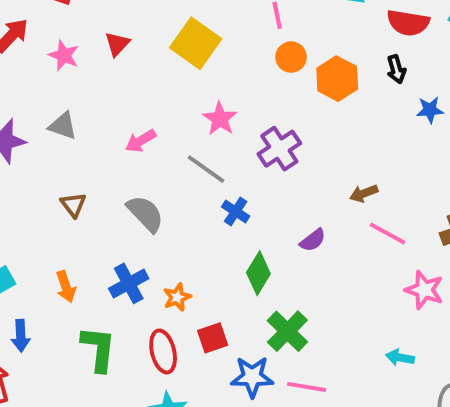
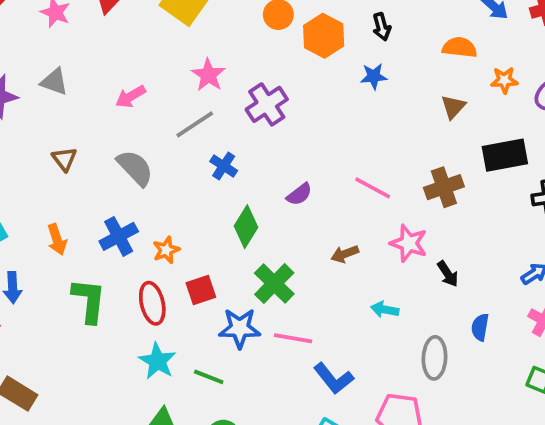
blue star: (430, 110) -> (374, 76), moved
gray line: (206, 169) -> (195, 124), turned -69
brown arrow: (364, 193) -> (345, 254), moved

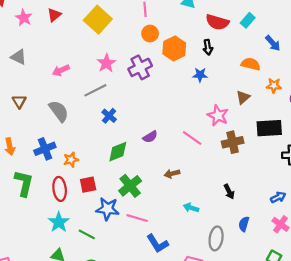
purple cross: (267, 104) -> (140, 67), moved
green diamond: (246, 227) -> (118, 152), turned 30
pink star: (409, 243) -> (218, 115), moved

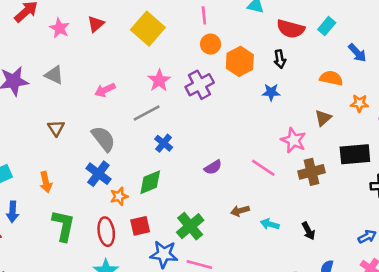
blue cross: (45, 149) -> (98, 174), moved, turned -30
green diamond: (118, 152) -> (150, 182), moved
cyan arrow: (191, 208) -> (270, 224), moved

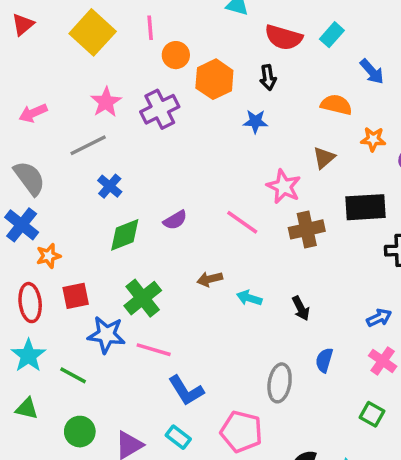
pink line: (204, 15) -> (150, 28), moved
green diamond: (150, 182) -> (125, 235), moved

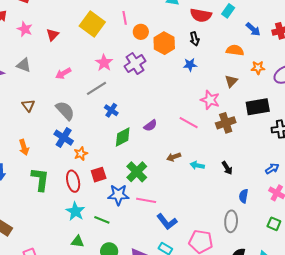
red triangle: (23, 24) -> (52, 35), moved
gray ellipse: (280, 383) -> (231, 221), moved

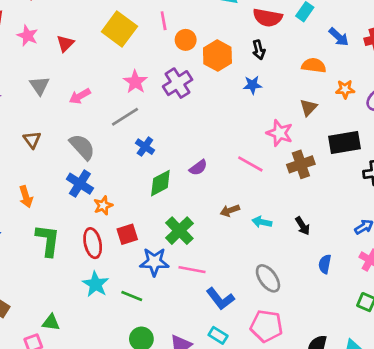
gray triangle: (24, 65) -> (39, 86), moved, turned 35
gray ellipse: (231, 221) -> (268, 278), moved, turned -40
green triangle: (78, 242) -> (51, 322), moved

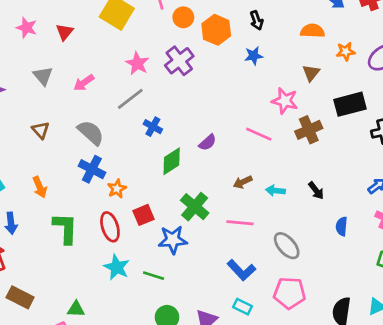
pink line: (192, 270) -> (240, 223), moved

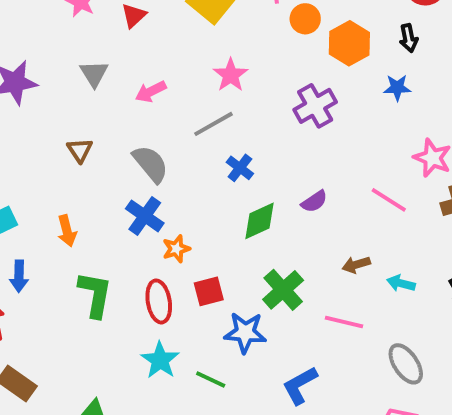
purple cross: (179, 61) -> (315, 106), moved
blue L-shape: (241, 270) -> (300, 385), moved, turned 96

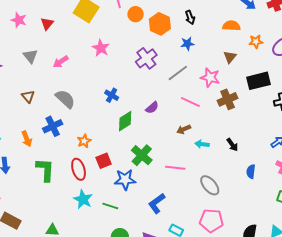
gray line: (214, 124) -> (178, 73), moved
blue cross: (145, 216) -> (53, 126), moved, turned 36
brown arrow: (356, 265) -> (184, 129), moved

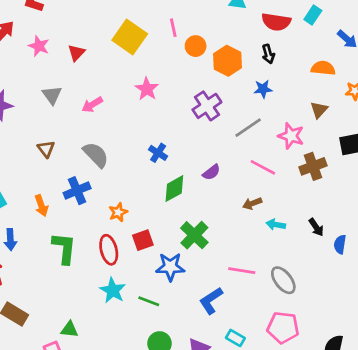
pink line: (175, 168) -> (242, 271), moved
blue semicircle: (251, 172) -> (340, 244), moved

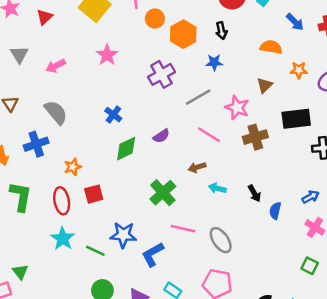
green cross: (194, 235) -> (163, 193), moved
blue star: (170, 267) -> (123, 235), moved
green triangle: (69, 329) -> (20, 272), turned 42

